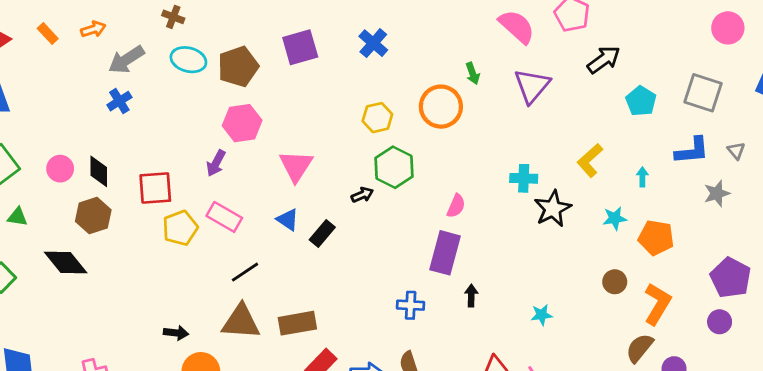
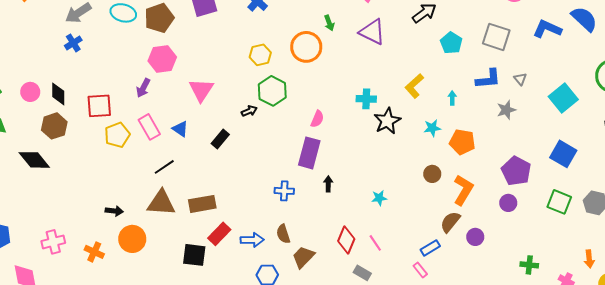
purple triangle: (532, 86) -> (372, 32), turned -44
pink rectangle: (224, 217) -> (149, 127), turned 30
blue triangle: (288, 220) -> (180, 129), moved

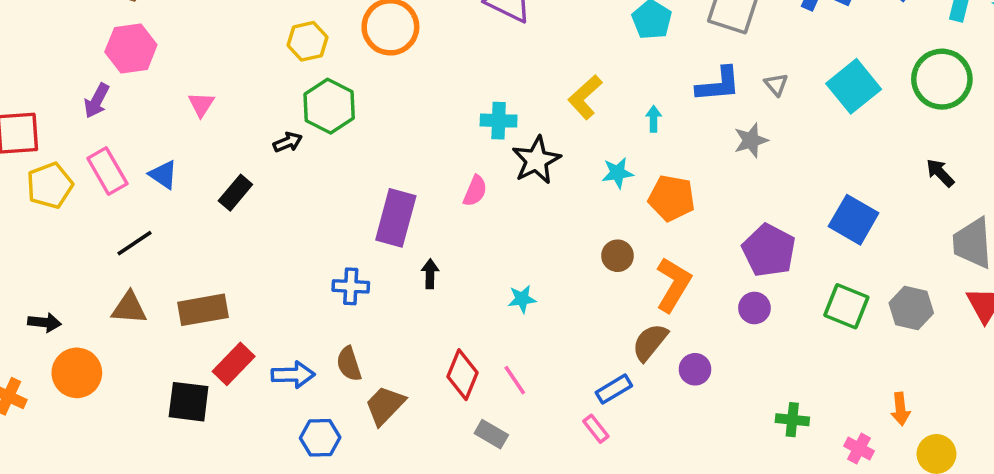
pink triangle: (201, 90) -> (201, 104), size x0.6
cyan square: (563, 98) -> (854, 86), moved
pink semicircle: (317, 119) -> (475, 191), moved
brown triangle: (161, 203) -> (129, 308), size x0.7

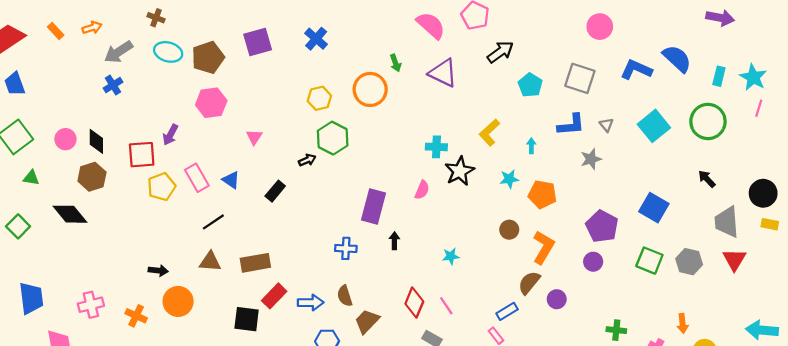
purple arrow: (97, 101) -> (170, 135), moved

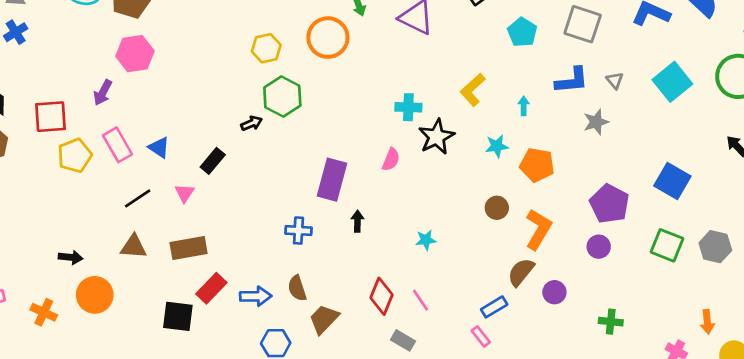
purple arrow: (170, 135) -> (103, 93), moved
pink triangle: (254, 137) -> (185, 193), moved
green cross: (616, 330) -> (611, 322), moved

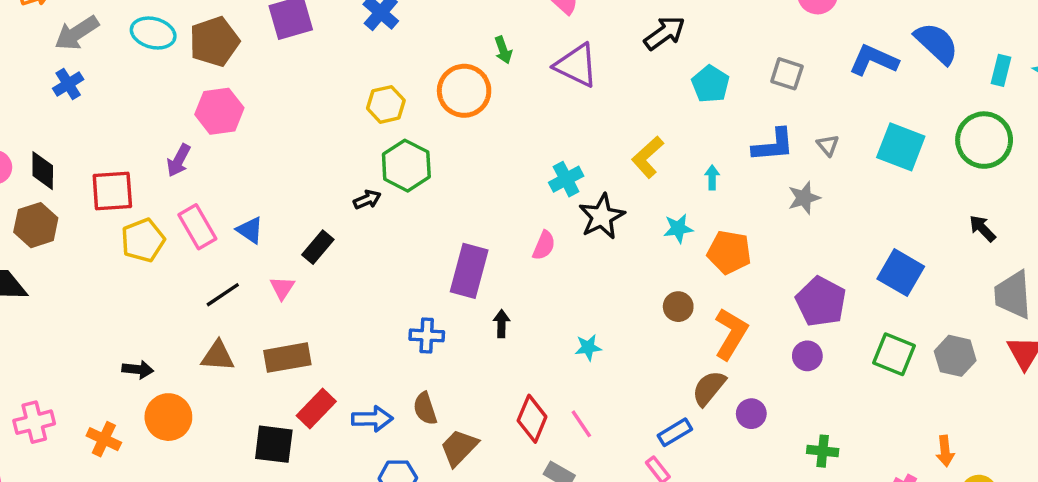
gray square: (583, 24) -> (787, 74), size x0.7
cyan square: (672, 82) -> (901, 147), turned -30
cyan cross: (408, 107) -> (566, 179), turned -30

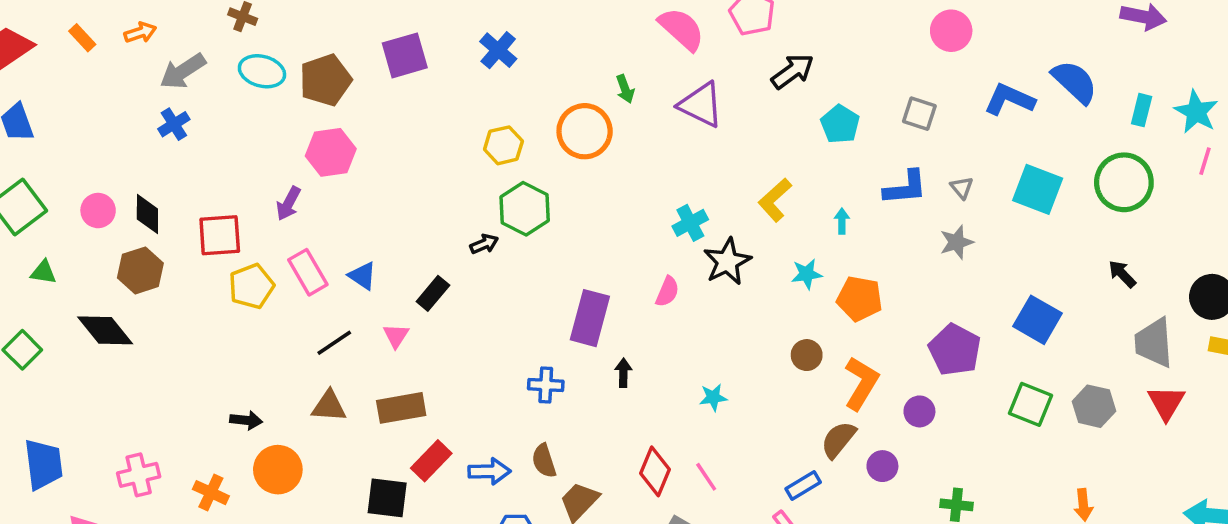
gray star: (804, 198) -> (956, 242), moved
purple circle: (807, 356) -> (919, 411), moved

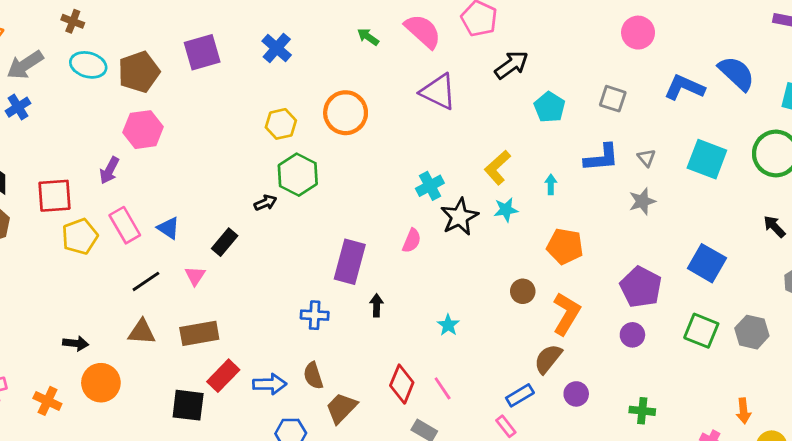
green arrow: (625, 89) -> (368, 37), moved, turned 145
cyan star: (807, 274) -> (506, 210), moved
cyan star: (713, 397) -> (448, 325), turned -30
purple circle: (919, 411) -> (632, 335), moved
purple circle: (882, 466) -> (576, 394), moved

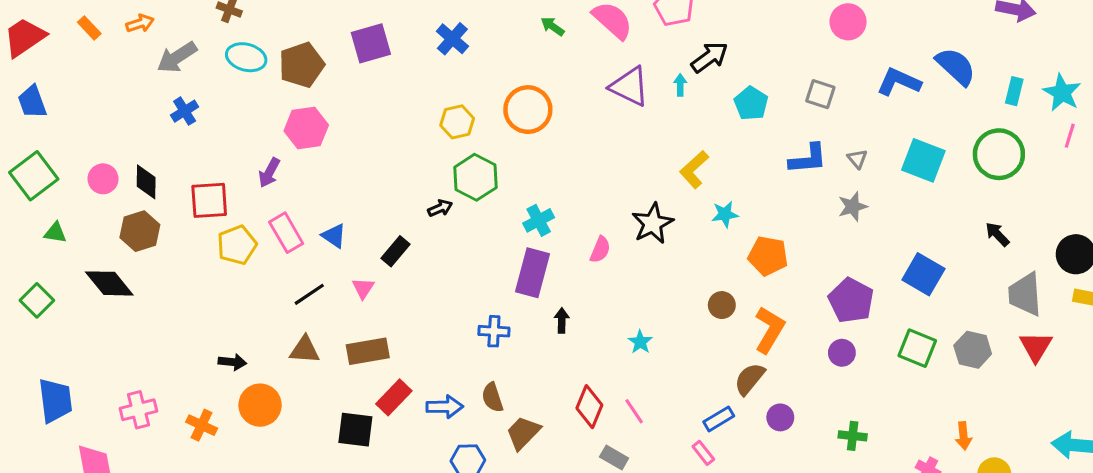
blue cross: (18, 107) -> (185, 111), moved
cyan arrow: (551, 184) -> (680, 85), moved
cyan cross: (430, 186) -> (539, 220), moved
cyan star: (506, 210) -> (725, 214), moved

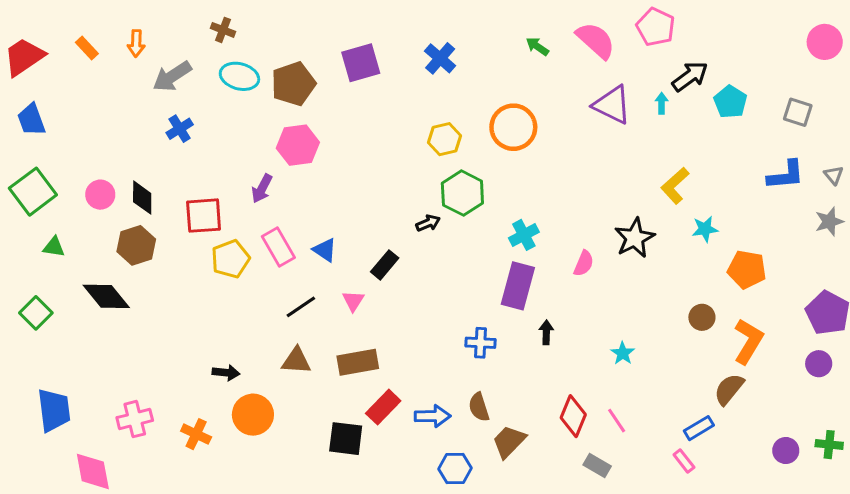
orange arrow: (140, 23) -> (136, 43), turned 110
cyan pentagon: (751, 103) -> (730, 102), moved
purple circle: (780, 417) -> (786, 451), moved

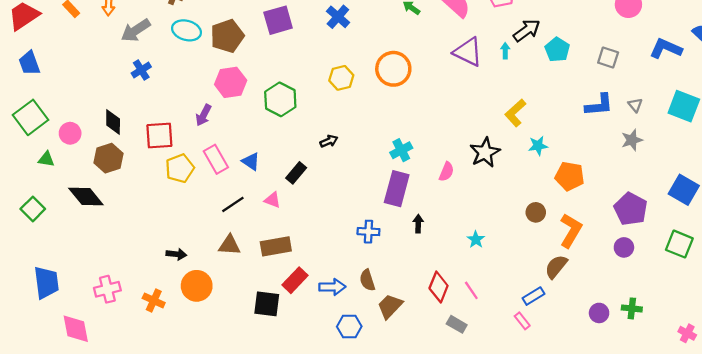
green hexagon: (462, 193) -> (280, 99), moved
pink circle: (100, 195) -> (70, 133), moved
pink triangle: (353, 301) -> (272, 200), turned -42

